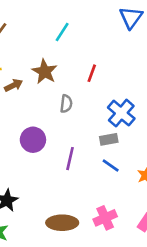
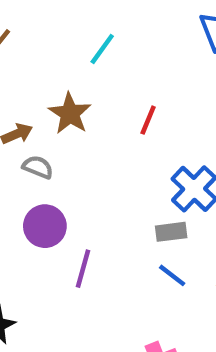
gray semicircle: (66, 104) -> (38, 167), moved, turned -78
purple line: (70, 159) -> (83, 269), moved

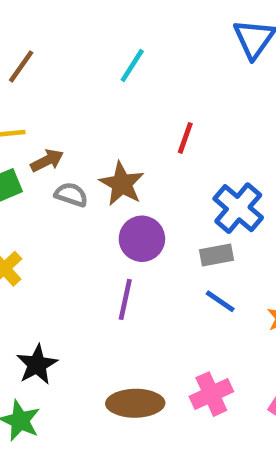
brown star: (70, 113) -> (122, 184), moved
purple circle: (45, 226) -> (142, 239), moved

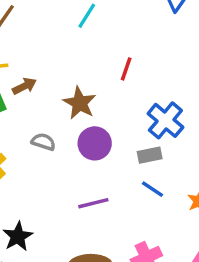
gray semicircle: (71, 195) -> (43, 142), moved
purple line: (125, 299) -> (93, 203), moved, turned 64

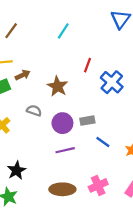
blue cross: (165, 120) -> (112, 82), moved
purple circle: (95, 143) -> (62, 123), moved
gray rectangle: (150, 155) -> (87, 121), moved

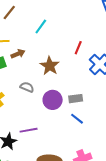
cyan line: (63, 31) -> (41, 26), moved
blue line: (103, 142) -> (77, 119), moved
purple line: (65, 150) -> (29, 130), moved

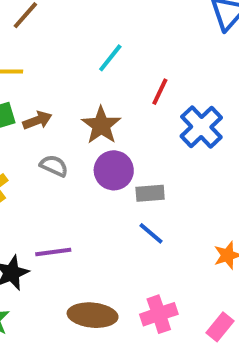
cyan line: (41, 26) -> (110, 58), moved
brown arrow: (18, 54) -> (37, 120), moved
purple circle: (53, 100) -> (114, 170), moved

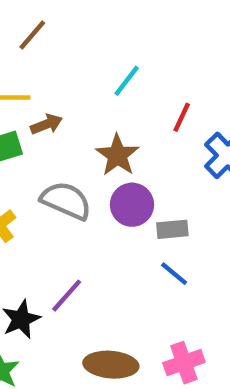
brown arrow: (37, 120) -> (46, 124), moved
gray semicircle: (54, 166) -> (66, 201), size x1.6
purple line: (53, 252) -> (67, 296), turned -40

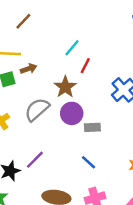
red line: (182, 117) -> (85, 66), moved
gray semicircle: (66, 201) -> (37, 110), turned -68
blue line: (174, 274) -> (88, 162), moved

